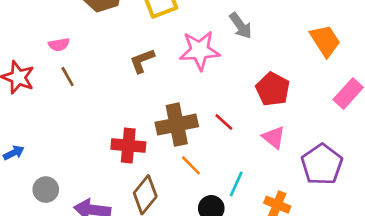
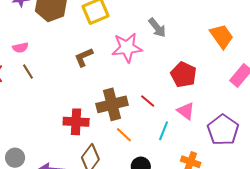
cyan line: (236, 184) -> (164, 131), moved

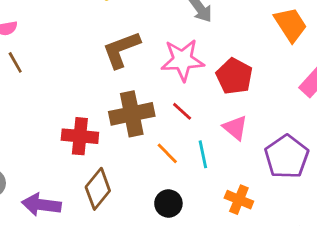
pink star: (127, 48) -> (182, 60), moved
brown L-shape: (84, 57) -> (121, 50), moved, size x1.4
cyan line: (164, 131) -> (203, 154), turned -36
orange line: (124, 135) -> (167, 153), moved

